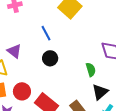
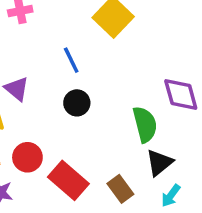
green semicircle: (91, 70) -> (145, 124), size x1.5

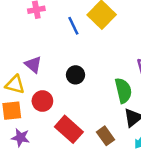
blue line: (71, 60) -> (73, 26), moved
red circle: (27, 157) -> (42, 101), moved

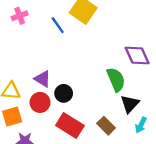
purple triangle: (33, 64) -> (43, 79), moved
black circle: (76, 75) -> (64, 93), moved

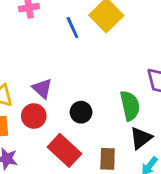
black circle: (64, 93) -> (81, 112), moved
brown rectangle: (106, 126) -> (108, 159), turned 36

